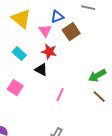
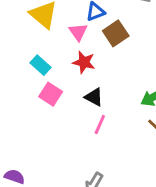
black triangle: (41, 70) -> (94, 97), moved
pink square: (15, 88) -> (51, 94), moved

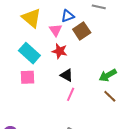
cyan rectangle: (41, 65) -> (29, 53), size x1.5
pink square: (51, 94) -> (27, 77), moved, turned -35

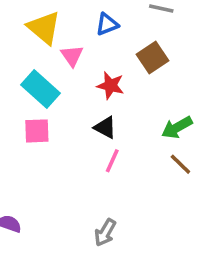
pink triangle: (56, 30) -> (72, 56), moved
brown square: (82, 31) -> (152, 57), moved
red star: (60, 51) -> (110, 85), moved

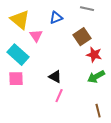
red star: (110, 85) -> (94, 55), moved
brown line: (180, 164) -> (98, 111), moved, turned 32

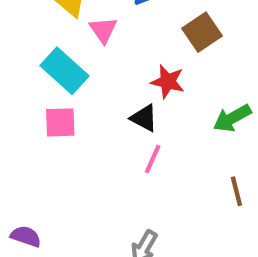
red star: (94, 55) -> (168, 82), moved

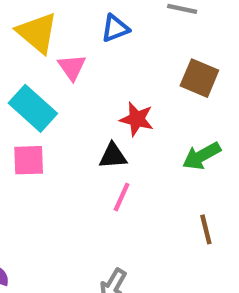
brown square: (202, 32) -> (199, 78), moved, turned -33
black triangle: (144, 118) -> (113, 156), turned -32

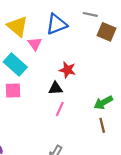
blue triangle: (115, 28) -> (57, 24), size x1.5
brown square: (199, 78) -> (107, 32), moved
green arrow: (202, 156) -> (103, 103), moved

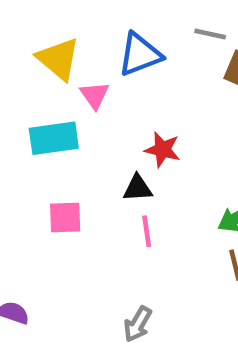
cyan rectangle: (15, 64) -> (54, 138), turned -50
pink square: (13, 91) -> (65, 218), moved
pink line: (60, 109) -> (147, 231), turned -32

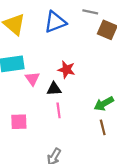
pink triangle: (95, 95) -> (32, 79), moved
pink square: (65, 218) -> (19, 122), moved

